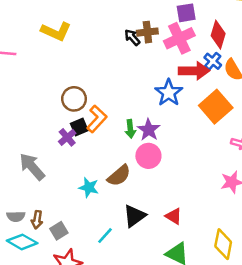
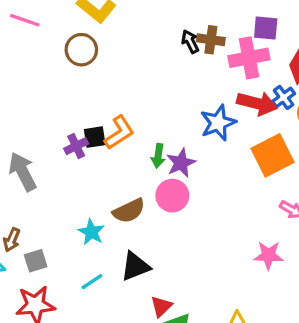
brown circle: (74, 99) -> (81, 50), moved
cyan star: (89, 188) -> (91, 232), moved
red triangle: (174, 216) -> (161, 306), moved, turned 30

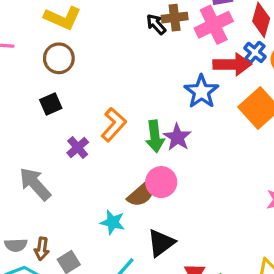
black square: (95, 137) -> (51, 104), moved
green arrow: (158, 156) -> (155, 136), size x1.4
pink circle: (172, 196) -> (161, 182), moved

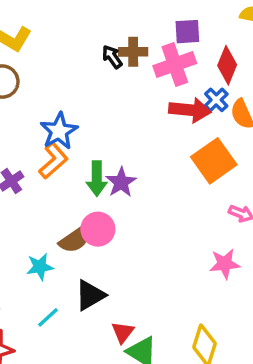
blue star: (201, 92) -> (59, 131), moved
cyan star: (113, 222) -> (40, 267), turned -30

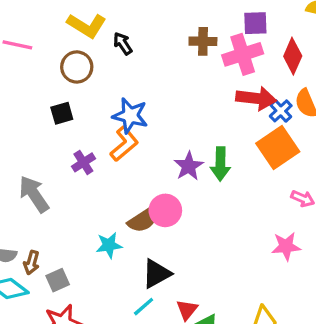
black arrow: (112, 57) -> (123, 44), moved
blue cross: (216, 100) -> (281, 111), moved
blue star: (59, 131) -> (130, 116), turned -30
green arrow: (97, 179) -> (220, 164), moved
cyan line: (48, 317) -> (144, 307), moved

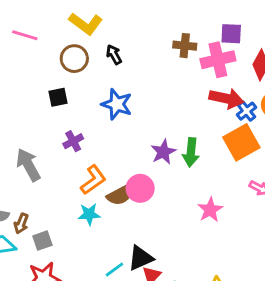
black arrow: (123, 44) -> (114, 55), moved
orange L-shape: (124, 144) -> (93, 180), moved
pink star: (286, 246) -> (210, 210), moved, turned -30
black triangle: (156, 274) -> (141, 258), moved

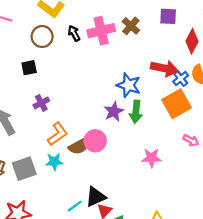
brown cross: (185, 46) -> (131, 26), turned 36
pink cross: (218, 60) -> (101, 31), moved
blue star: (117, 104) -> (129, 85), moved
pink star: (210, 210) -> (152, 158), turned 30
gray square: (42, 241) -> (24, 169), moved, size x1.5

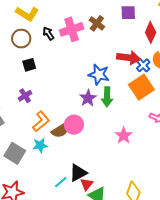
black square: (29, 68) -> (29, 65), moved
pink star: (152, 158) -> (124, 136), turned -30
gray square: (24, 169) -> (15, 153), turned -35

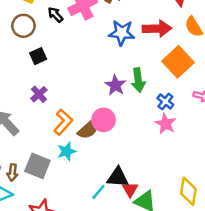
blue cross: (143, 65) -> (165, 102), moved
blue star: (99, 75) -> (122, 33), moved
black triangle: (78, 173) -> (118, 177), turned 42

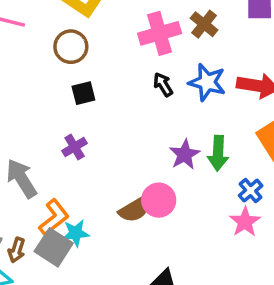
black arrow: (55, 15) -> (163, 85), moved
orange L-shape: (63, 122) -> (54, 218), moved
cyan star: (67, 151) -> (76, 233), moved

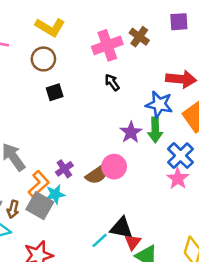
blue star: (207, 82) -> (159, 104), moved
purple cross: (75, 147) -> (64, 169), moved
blue cross: (251, 191) -> (181, 156), size x1.5

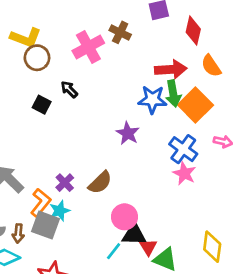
brown circle: (43, 59) -> (37, 58), moved
black arrow: (112, 82) -> (69, 89), moved
black square: (55, 92) -> (42, 105), turned -36
green arrow: (155, 130) -> (173, 94), moved
pink circle: (114, 167) -> (124, 217), moved

